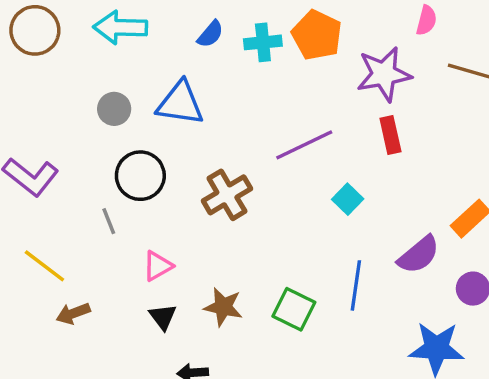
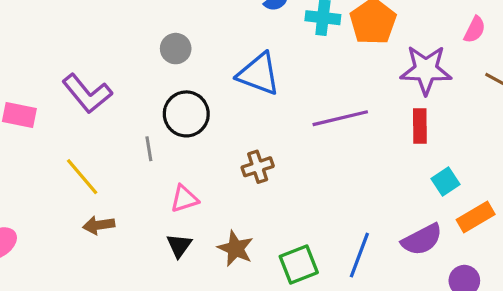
blue triangle: (180, 103) -> (259, 74), moved
brown cross: (227, 195) -> (258, 167), moved, size x0.7
cyan square: (348, 199) -> (445, 182), moved
green square: (294, 309) -> (299, 264), turned 30

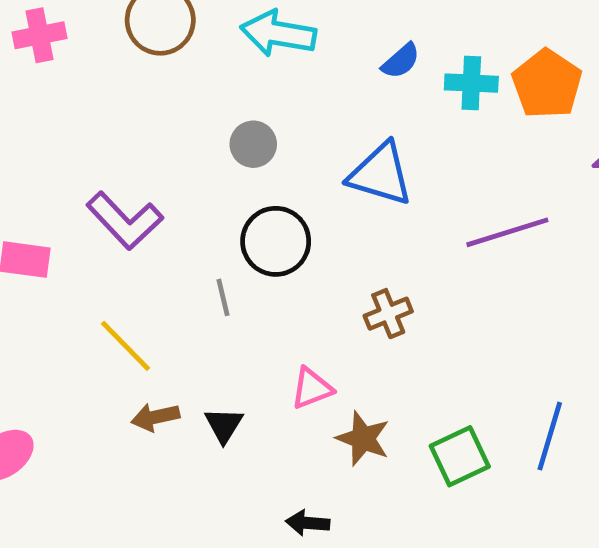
pink triangle: (184, 199) -> (312, 388), moved
black triangle: (179, 246) -> (224, 425), moved

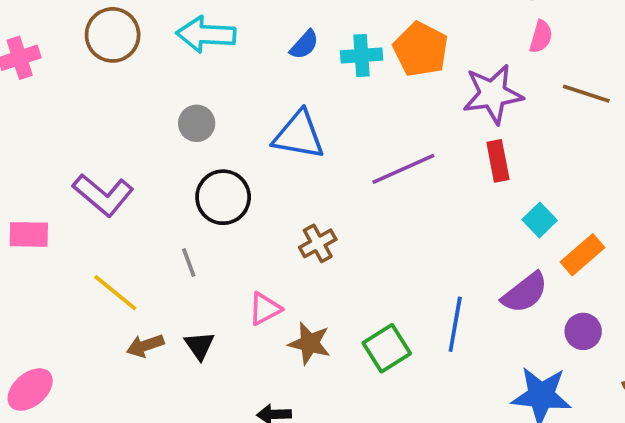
gray line: (223, 297) -> (189, 263), moved

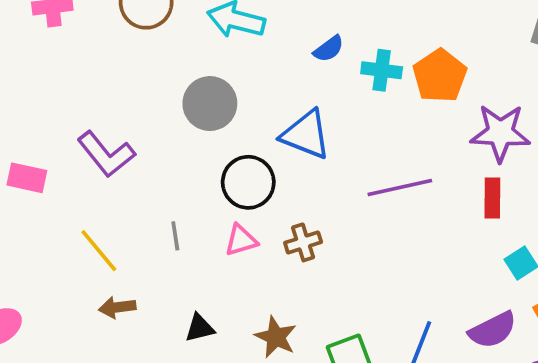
gray circle: (197, 123) -> (210, 104), size x1.5
black circle: (223, 197) -> (248, 182), moved
pink triangle: (265, 309) -> (241, 240), moved
black triangle: (199, 346) -> (200, 328), moved, turned 40

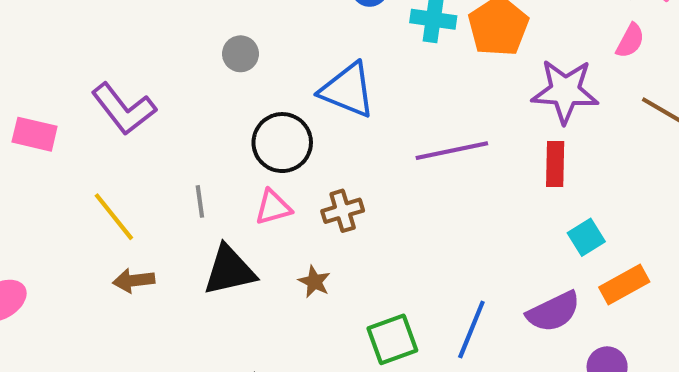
gray circle: (210, 104) -> (240, 54), size x0.6
black triangle: (200, 328) -> (229, 270), moved, size x1.6
brown star: (276, 337) -> (314, 282), moved, size x0.7

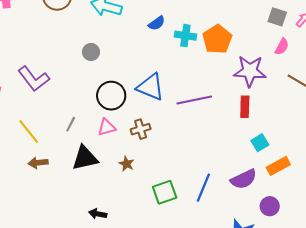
blue triangle: (347, 90) -> (150, 87), moved
gray line: (200, 201) -> (71, 124), turned 35

